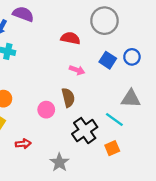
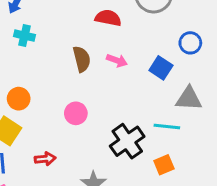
blue square: (108, 60) -> (161, 68), moved
brown semicircle: (68, 98) -> (82, 59), moved
cyan line: (114, 120) -> (167, 127), turned -30

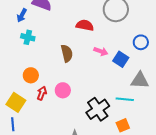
pink arrow: (117, 60) -> (101, 51), moved
orange circle: (19, 99) -> (31, 75), moved
red arrow: (45, 159) -> (42, 93), moved, turned -64

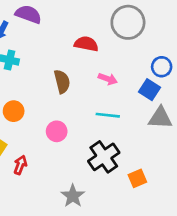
blue square: (121, 59) -> (150, 90), moved
red arrow: (42, 93) -> (20, 165), moved
cyan line: (125, 99) -> (108, 115), moved

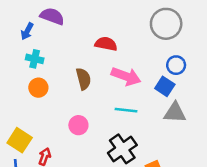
gray circle: (128, 22) -> (166, 24), moved
pink arrow: (108, 79) -> (126, 76), size x1.6
orange circle: (14, 111) -> (38, 88), moved

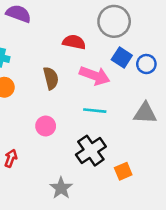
gray circle: (166, 24) -> (114, 21), moved
blue square: (165, 86) -> (122, 58), moved

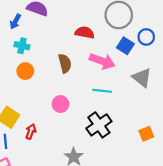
blue circle: (146, 64) -> (146, 37), moved
gray triangle: (145, 113) -> (142, 78), moved, turned 35
orange square: (123, 171) -> (146, 134), moved

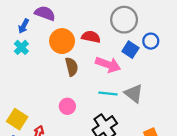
cyan cross: (22, 46) -> (21, 47), moved, turned 32
orange circle: (25, 71) -> (62, 41), moved, size x1.5
gray triangle: (142, 78) -> (134, 93), moved

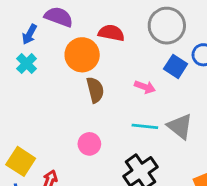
red semicircle: (91, 37) -> (111, 33), moved
pink arrow: (108, 65) -> (145, 87), size x0.6

